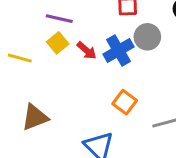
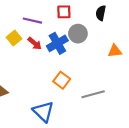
purple line: (59, 19) -> (32, 21), moved

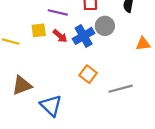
yellow square: (14, 38) -> (39, 30), turned 32
blue triangle: (43, 112) -> (51, 106), moved

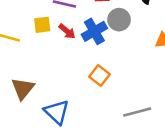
brown triangle: (22, 85) -> (23, 89), turned -30
gray line: (121, 89) -> (137, 112), moved

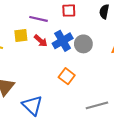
gray circle: (119, 20) -> (83, 44), moved

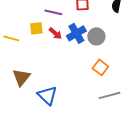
orange square: (67, 76) -> (100, 67), moved

